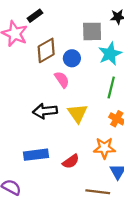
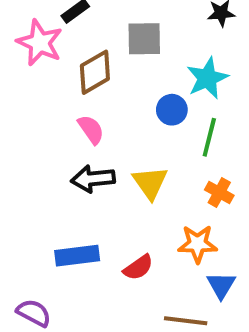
gray square: (92, 31) -> (144, 39), moved
blue circle: (72, 58) -> (172, 110), moved
pink semicircle: (62, 80) -> (91, 129), moved

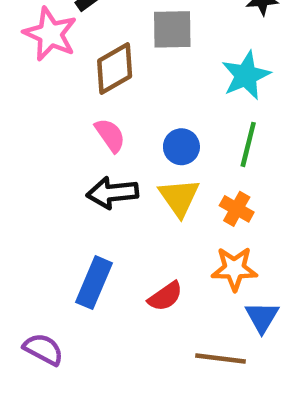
blue circle: (172, 110) -> (181, 147), moved
orange cross: (219, 193) -> (237, 209), moved
blue rectangle: (77, 256) -> (94, 283), turned -60

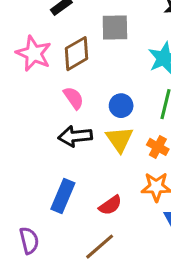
pink star: (50, 34) -> (34, 54), moved
purple semicircle: (43, 349) -> (29, 240), turned 48
brown line: (221, 358) -> (100, 247), moved, turned -48

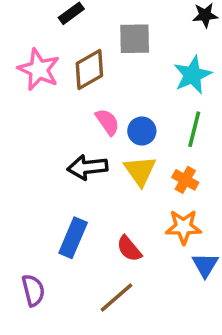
pink semicircle: (74, 98) -> (107, 122), moved
red semicircle: (110, 205) -> (129, 249), turned 85

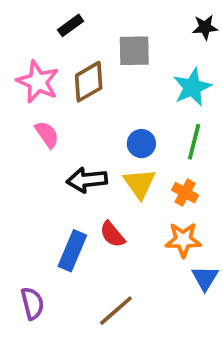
pink semicircle: (107, 122) -> (47, 134), moved
red semicircle: (129, 249) -> (112, 234), moved

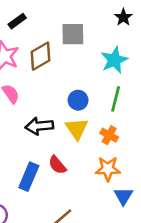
black rectangle: (71, 25) -> (17, 21), moved
black star: (205, 27) -> (123, 17), turned -30

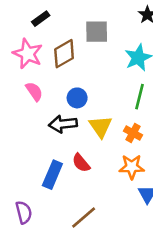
blue circle: (78, 100) -> (77, 98), moved

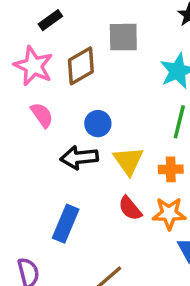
orange cross: (133, 133) -> (171, 169), turned -30
red semicircle: (81, 163) -> (130, 208), moved

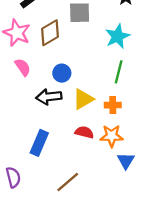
yellow triangle: (128, 161) -> (83, 99), turned 35
red semicircle: (130, 208) -> (84, 132), turned 144

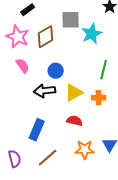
cyan star: (117, 36) -> (92, 34), moved
orange star: (112, 136) -> (85, 150), moved
brown line: (68, 182) -> (48, 158), moved

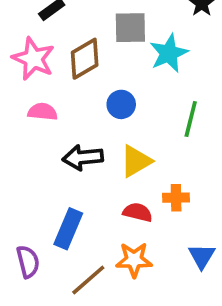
pink semicircle: (23, 66) -> (43, 112), turned -49
blue circle: (56, 71) -> (121, 104), moved
orange cross: (99, 98) -> (176, 198), moved
orange star: (85, 150) -> (134, 260), moved
purple semicircle: (15, 159) -> (28, 262), moved

